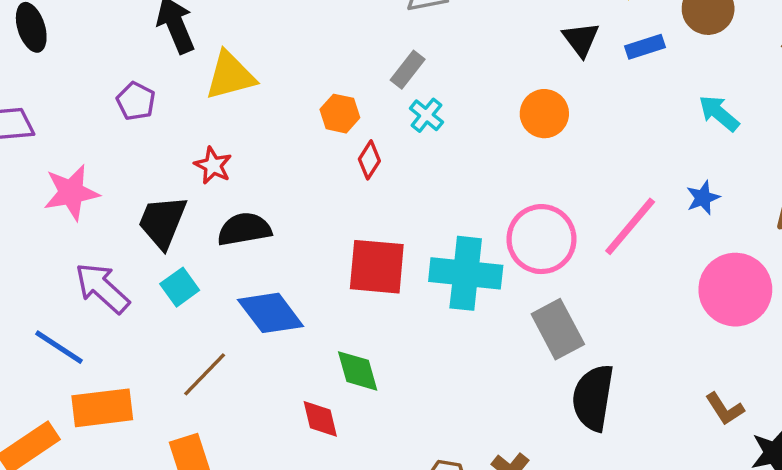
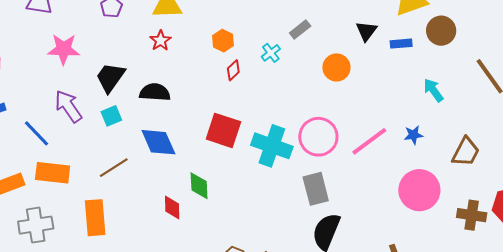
gray rectangle: (408, 70) -> (300, 29), moved
red star: (213, 165) -> (160, 41), moved

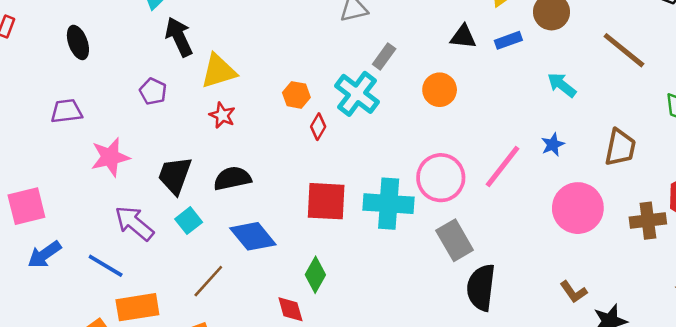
black triangle: (366, 31) -> (463, 37), turned -45
cyan cross: (271, 53) -> (357, 94), size x1.8
green diamond: (199, 186) -> (315, 275), turned 48

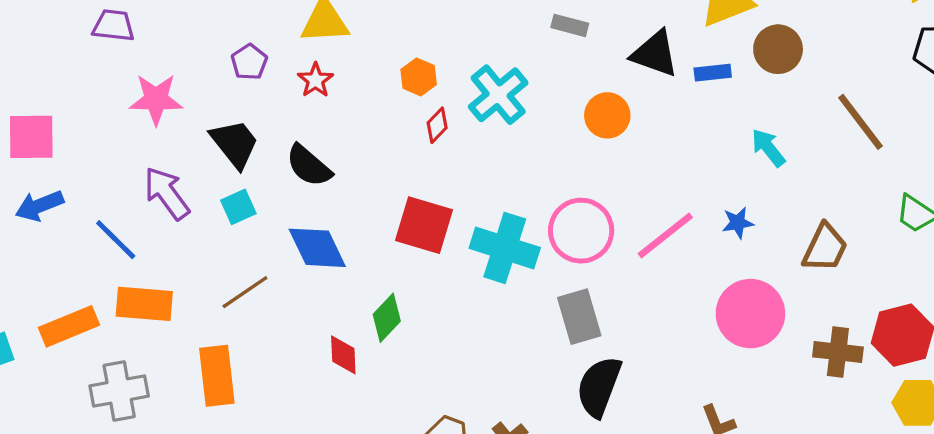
black triangle: (463, 37) -> (655, 54), size x1.4
gray rectangle: (384, 57) -> (570, 25), moved, turned 55
purple pentagon: (153, 91) -> (249, 62), moved
black trapezoid: (175, 175) -> (235, 144), turned 108
black semicircle: (232, 178) -> (309, 166), turned -141

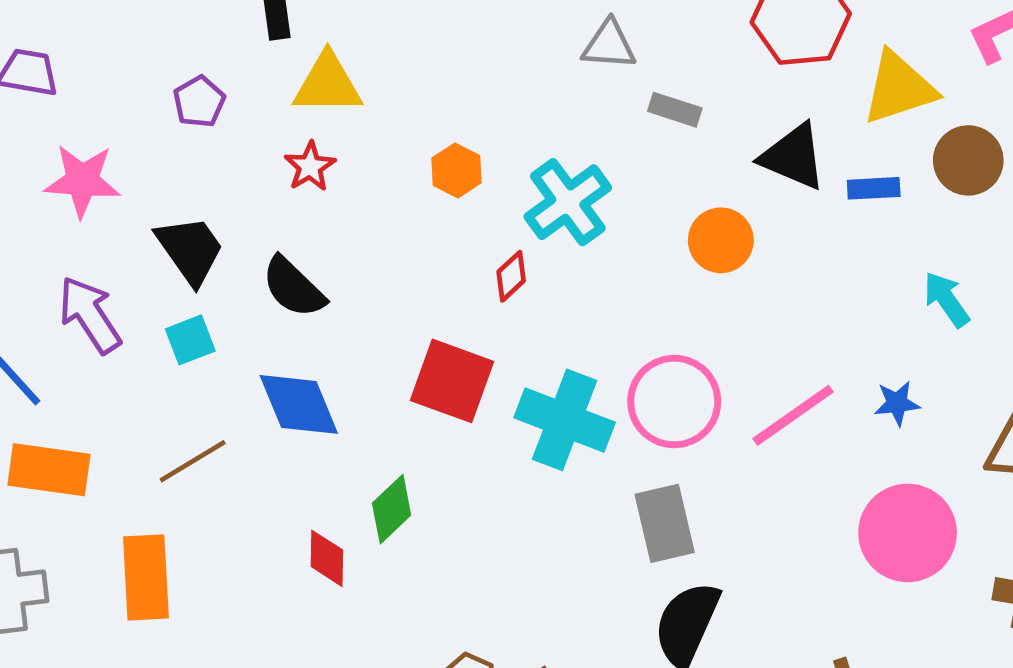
purple pentagon: (249, 62) -> (199, 102), moved
red diamond: (437, 125) -> (511, 276), moved

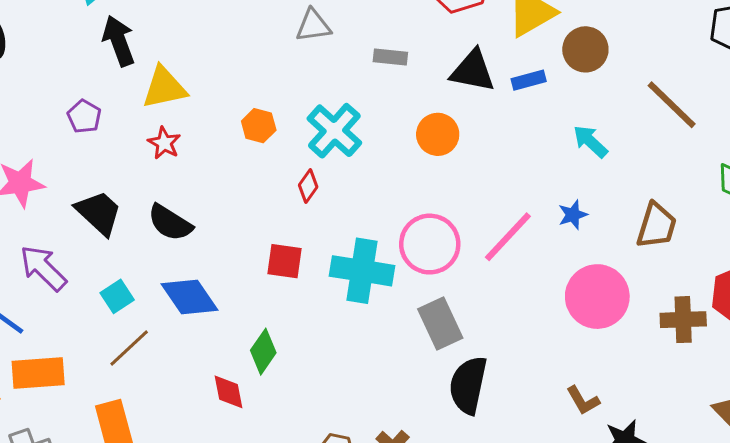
gray triangle: (609, 45) -> (313, 26), moved
cyan square: (190, 340) -> (117, 296), moved
red square: (452, 381) -> (284, 261), size x0.7

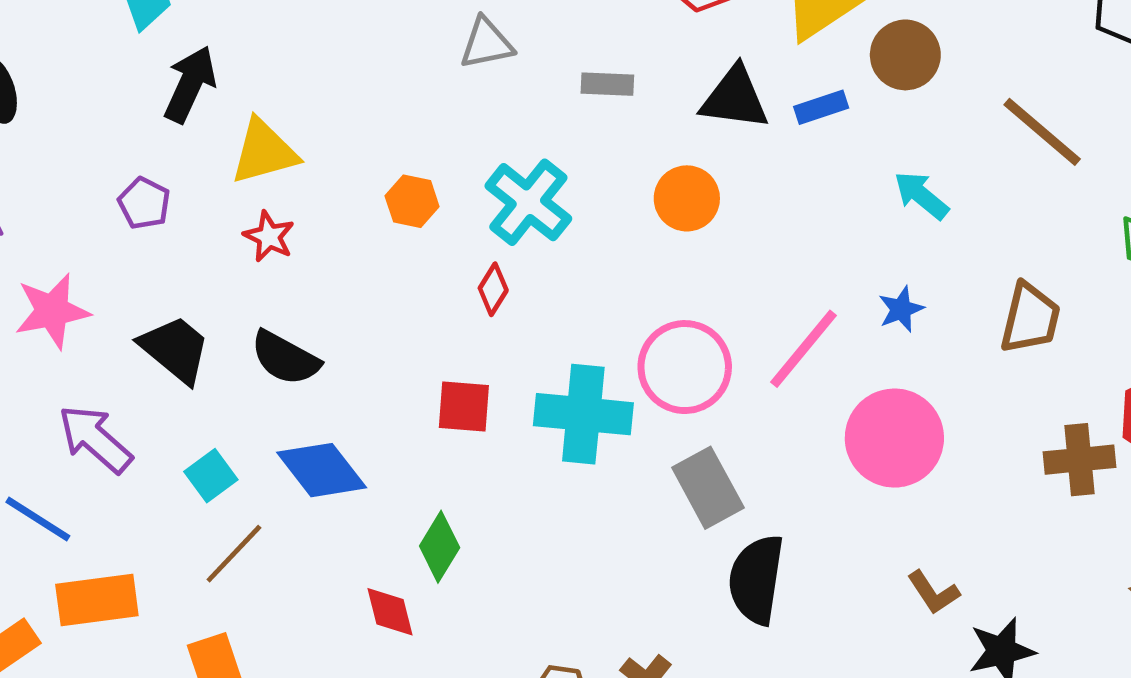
black arrow: (119, 41) -> (190, 84), turned 48
pink circle: (597, 297) -> (894, 438), moved

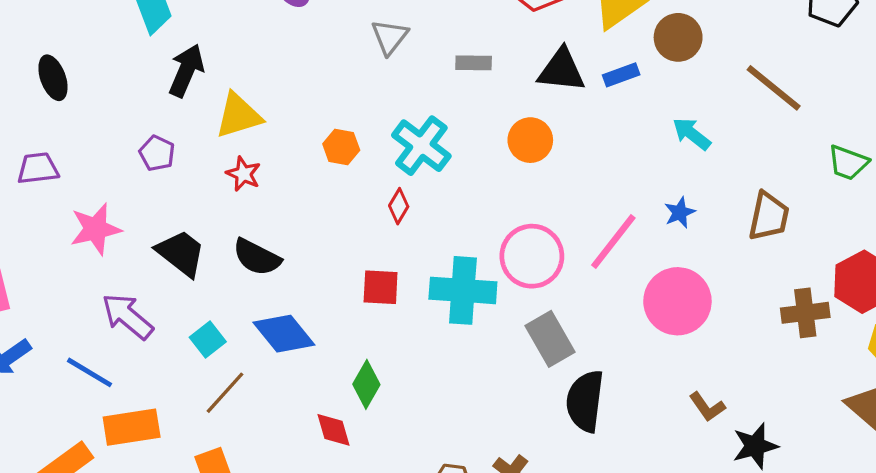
gray triangle: (487, 43) -> (390, 37), turned -39

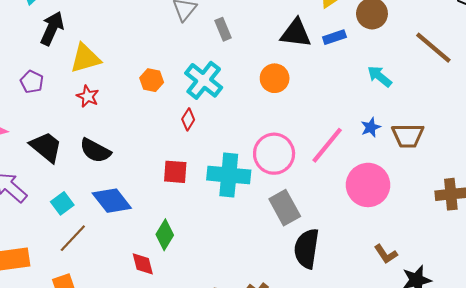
gray rectangle: (474, 63) -> (223, 29), moved, turned 65
brown trapezoid: (769, 216) -> (408, 136), moved, turned 76

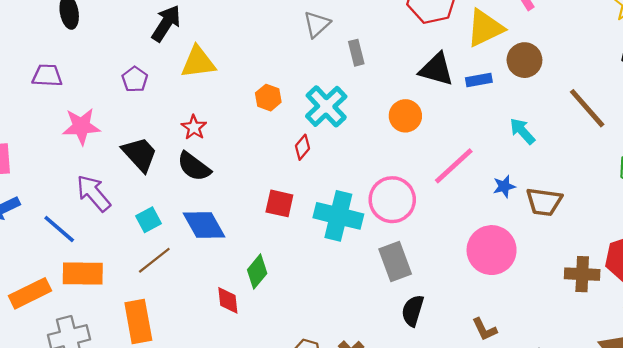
red star: (88, 96) -> (194, 127), moved
pink line: (327, 145) -> (454, 166), moved
black semicircle: (307, 249) -> (413, 311), size x0.7
brown L-shape: (386, 254) -> (484, 329), moved

